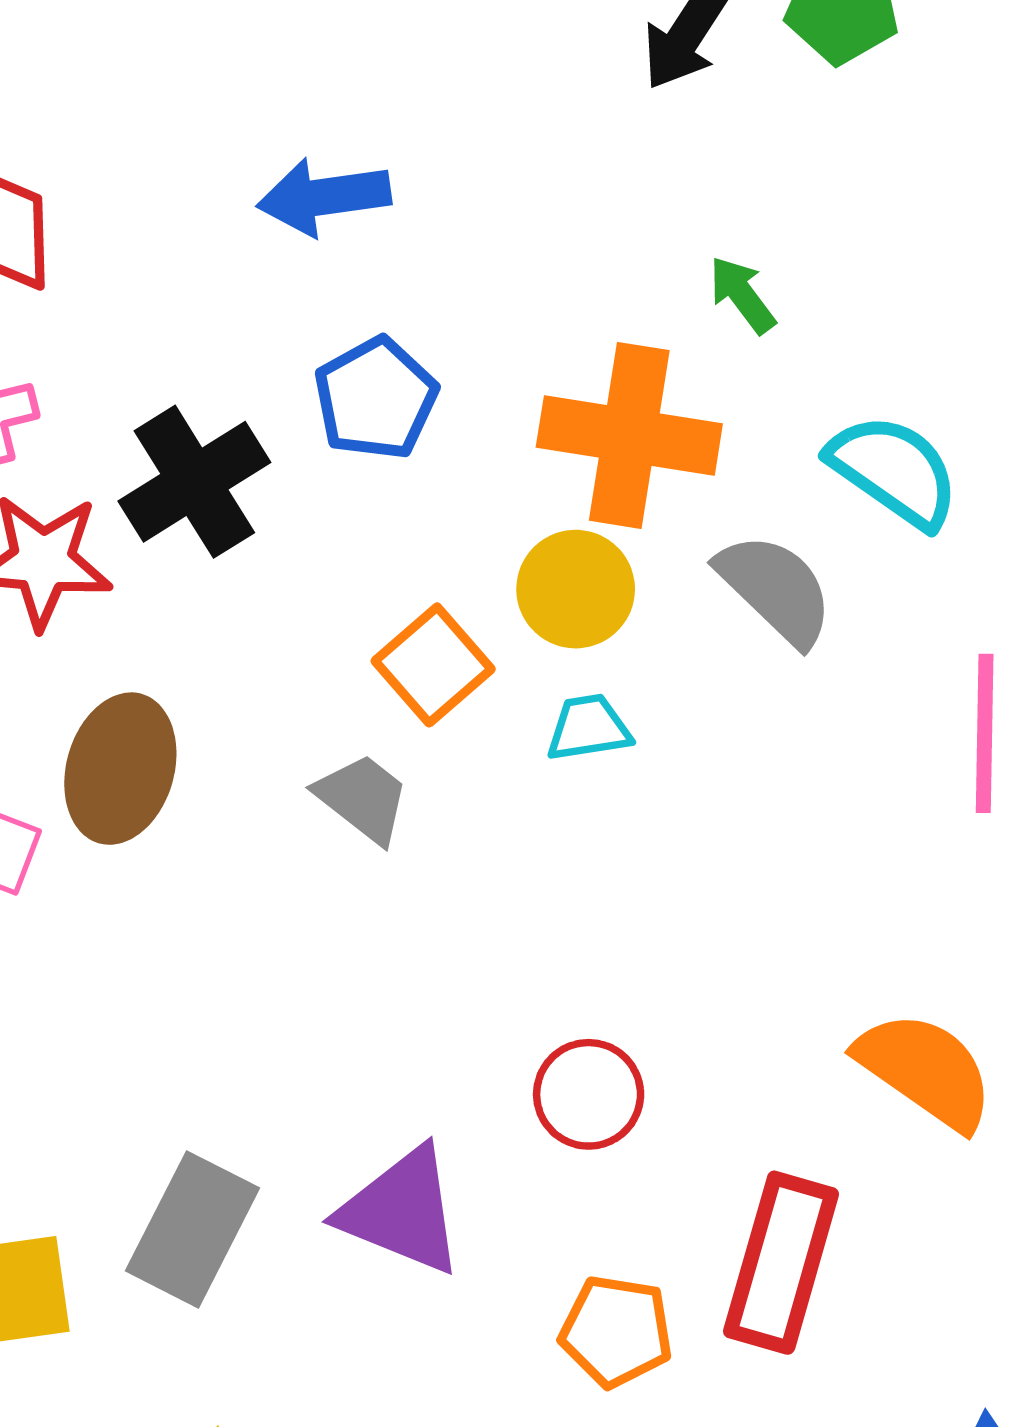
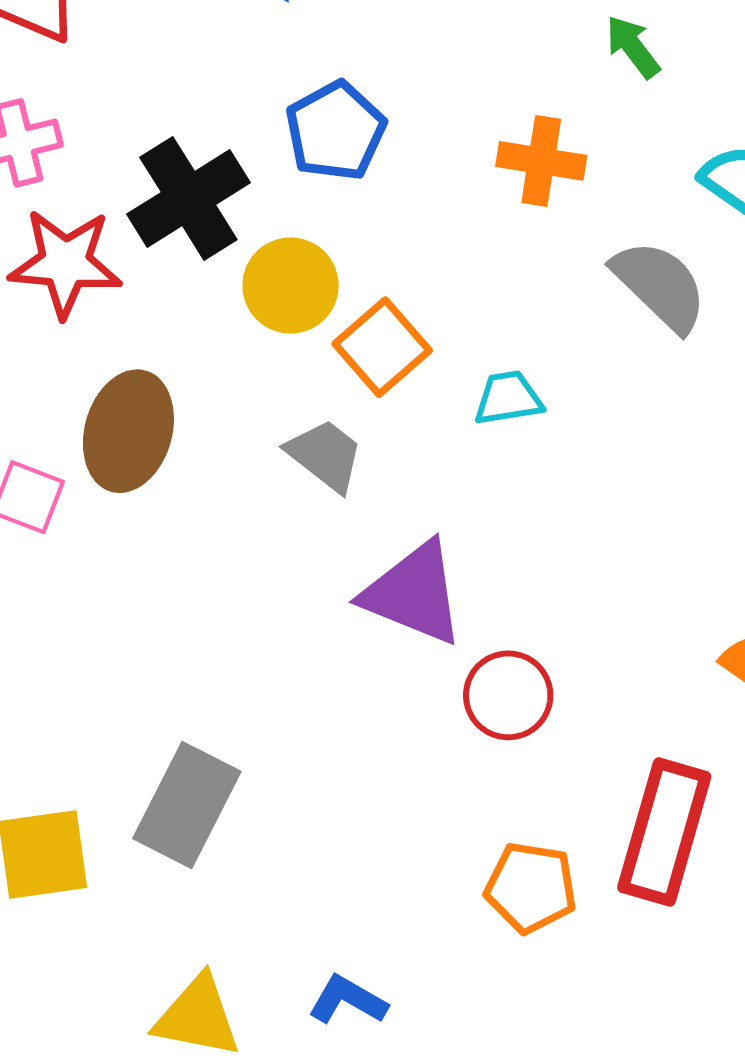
orange cross: (629, 435) -> (541, 161), size x0.6
yellow circle: (576, 589) -> (291, 286), moved
purple triangle: (402, 1211) -> (414, 593), moved

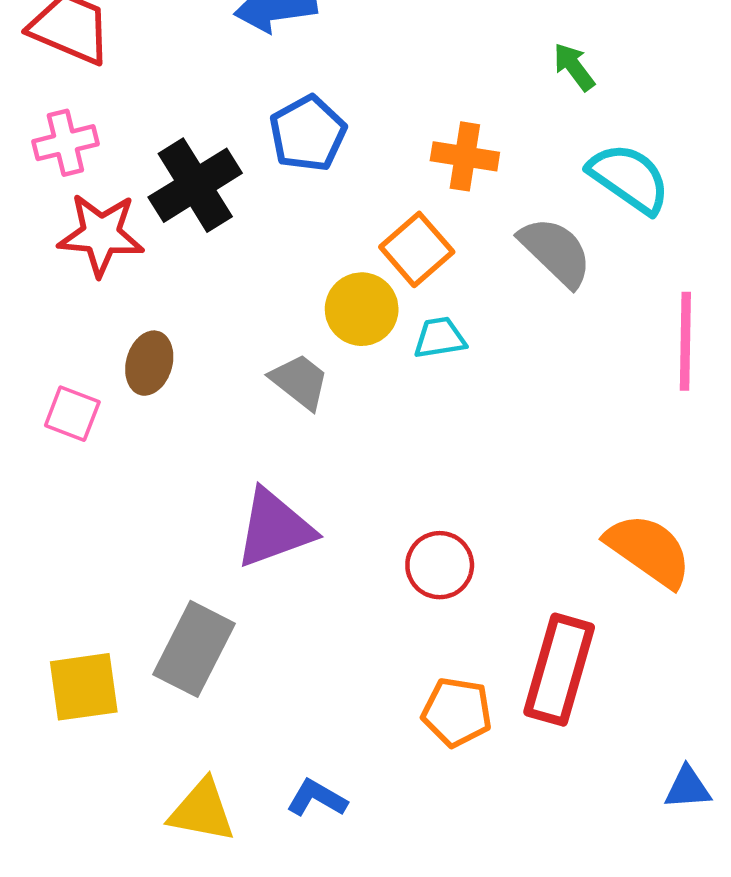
green arrow: (633, 47) -> (574, 67), moved
yellow circle: (291, 286) -> (362, 309), moved
orange square: (382, 347) -> (417, 249), moved
brown ellipse: (128, 431) -> (149, 363), size x0.7
purple triangle: (414, 593) -> (274, 528), moved, turned -42

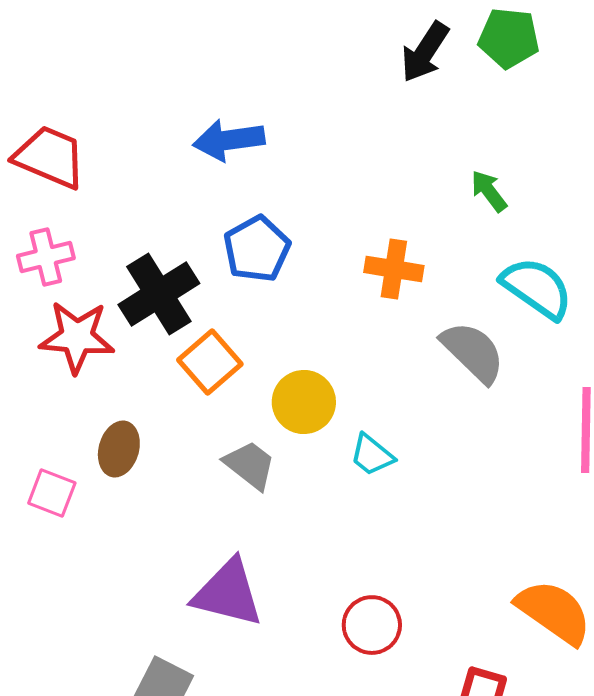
orange square: (417, 249) -> (210, 362), moved
cyan trapezoid: (440, 338) -> (372, 455), moved, turned -132
purple triangle: (274, 528) -> (228, 593), turned 34

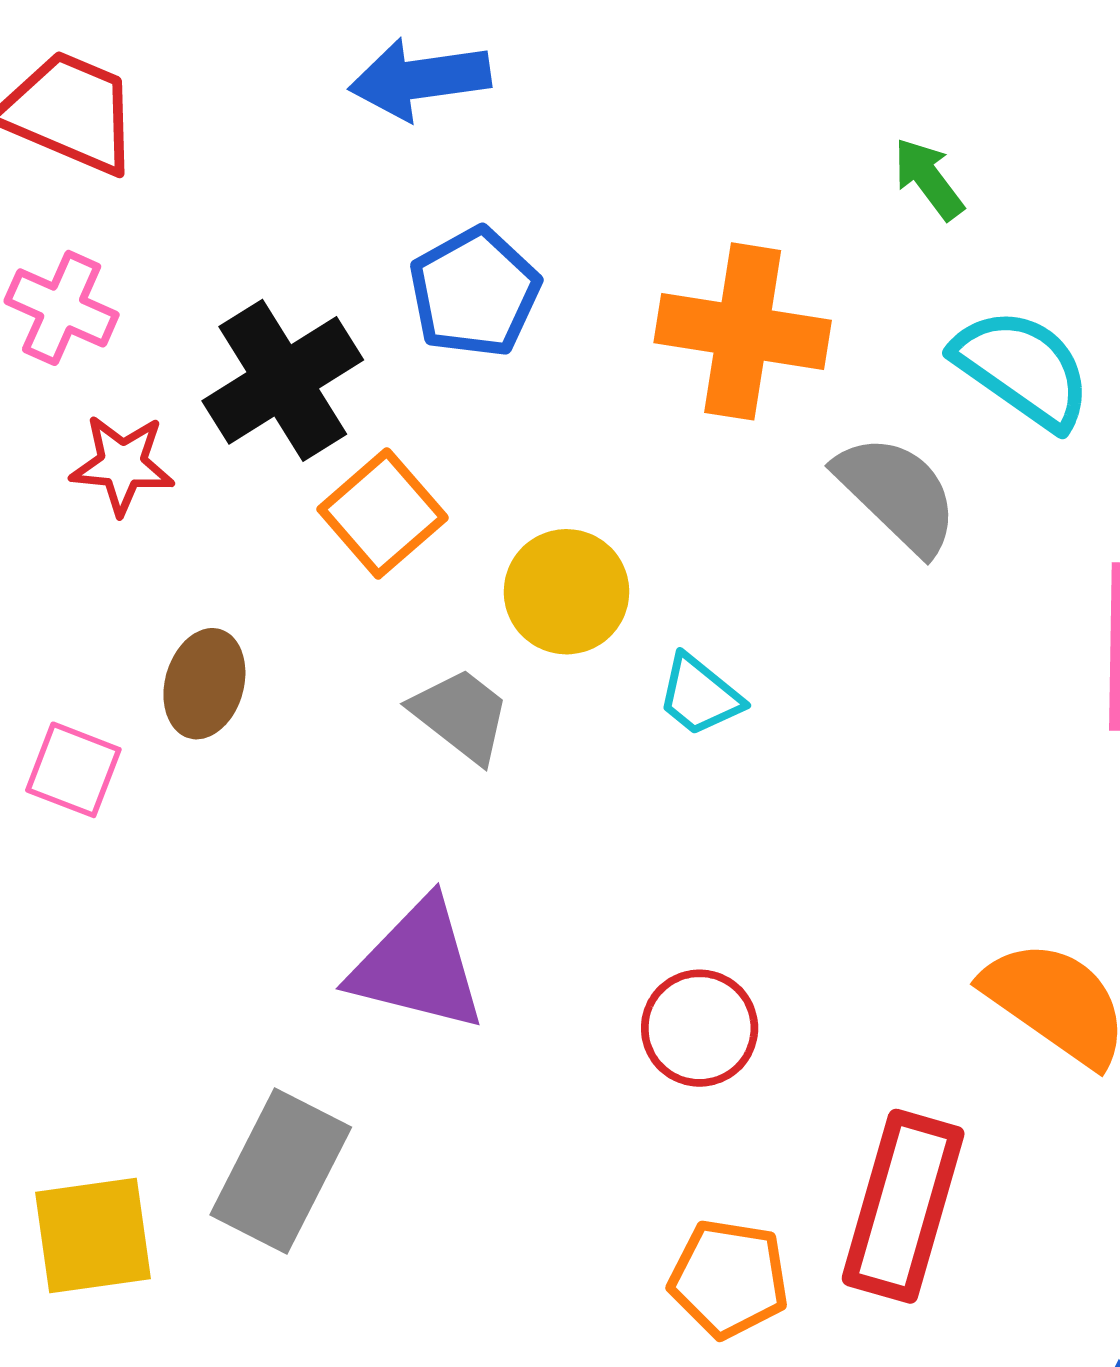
pink cross: (46, 257) -> (62, 308), turned 38
orange cross: (394, 269) -> (743, 331), size x1.5
red star: (77, 337) -> (122, 465), size x0.7

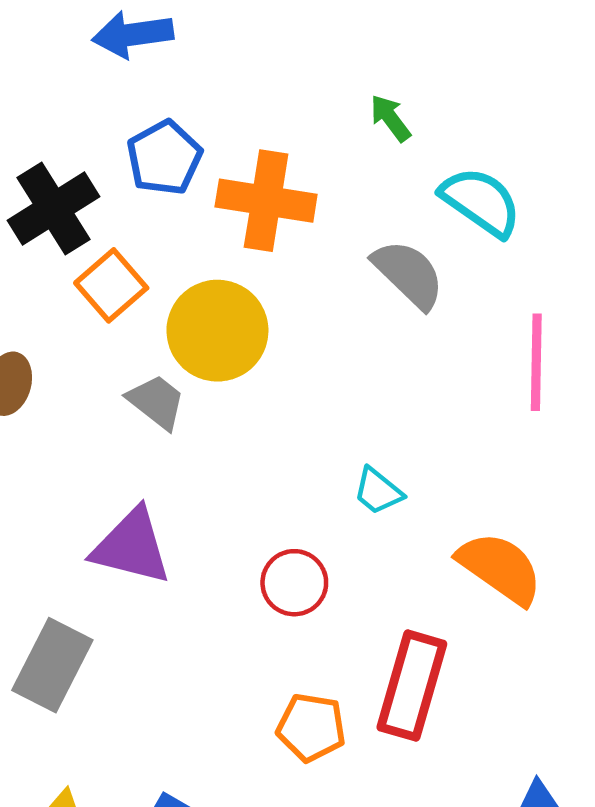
green arrow: (929, 179) -> (390, 118), moved
orange cross: (743, 331) -> (266, 201), moved
yellow circle: (566, 592) -> (217, 331), size x1.4
cyan trapezoid: (700, 695) -> (378, 491), moved

